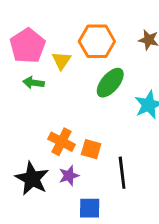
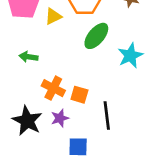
yellow triangle: (62, 61) -> (53, 16), turned 30
green arrow: (33, 83) -> (29, 57), moved

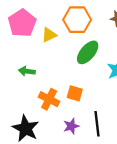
orange square: (79, 95) -> (75, 93), moved
purple star: (60, 118) -> (71, 126), moved

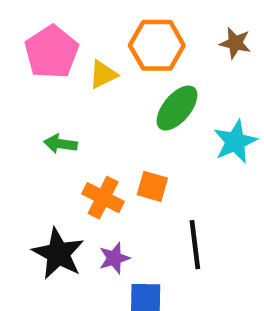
purple star: (71, 126) -> (114, 258), moved

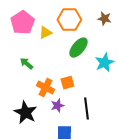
green arrow: (60, 144) -> (26, 64), turned 32
orange square: (152, 186) -> (67, 83), turned -32
purple star: (114, 258) -> (57, 106), moved

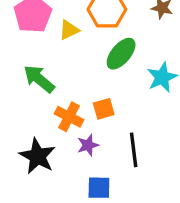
green arrow: (26, 64) -> (39, 79), size x1.5

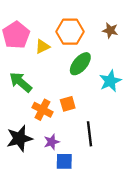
purple star: (88, 145) -> (52, 142), moved
black star: (37, 156) -> (19, 138), turned 30

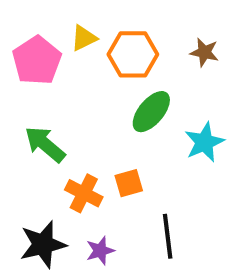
yellow triangle: (42, 47) -> (84, 38), moved

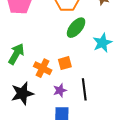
green arrow: (45, 144) -> (16, 54), moved, turned 80
purple star: (100, 251) -> (60, 90), moved

